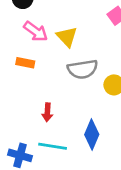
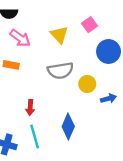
yellow triangle: (67, 37) -> (59, 35), moved
cyan line: (53, 146) -> (35, 137), turned 65

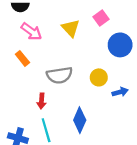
orange rectangle: (11, 65) -> (22, 58), turned 40
gray semicircle: (60, 71) -> (59, 75), moved

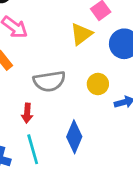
yellow triangle: (71, 28) -> (81, 34), moved, turned 36

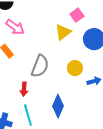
gray semicircle: (49, 81) -> (40, 66), turned -60

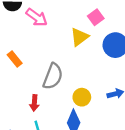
pink arrow: (15, 27) -> (37, 17), moved
yellow circle: (75, 68) -> (82, 97), moved

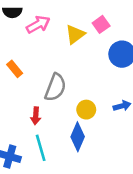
pink arrow: (37, 17) -> (38, 24), turned -65
yellow triangle: (79, 37) -> (75, 34), moved

